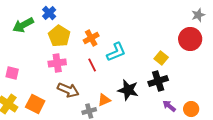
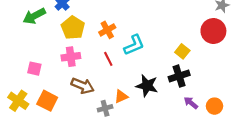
pink square: (12, 73) -> (34, 69), moved

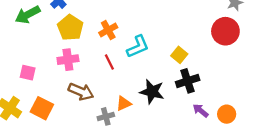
yellow square: (182, 51) -> (179, 55), moved

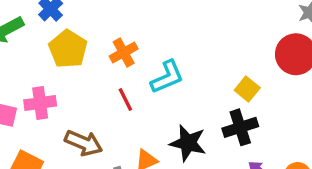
yellow square: (179, 55) -> (247, 89), moved
pink cross: (68, 60) -> (40, 103), moved

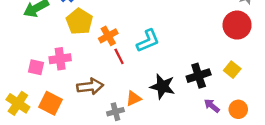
orange cross: (124, 53) -> (108, 36), moved
yellow square: (247, 89) -> (232, 70), moved
brown arrow: (84, 143) -> (90, 86), turned -30

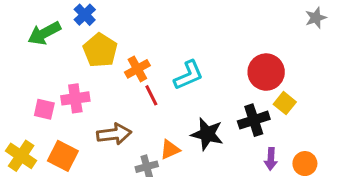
red circle: (237, 25) -> (266, 72), moved
yellow square: (232, 70) -> (285, 103), moved
purple arrow: (212, 106) -> (271, 159), turned -126

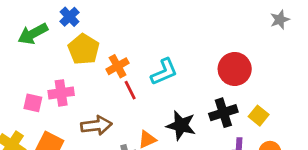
yellow square: (285, 103) -> (259, 116), moved

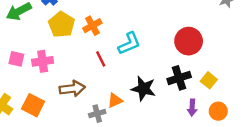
orange cross: (118, 66) -> (92, 26), moved
pink square: (33, 103) -> (16, 59), moved

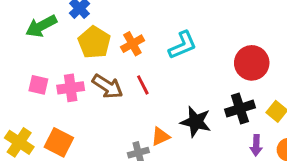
cyan L-shape: (129, 43) -> (183, 45), moved
brown arrow: (72, 89) -> (107, 86), moved, turned 40

